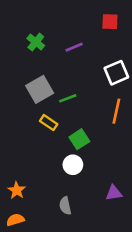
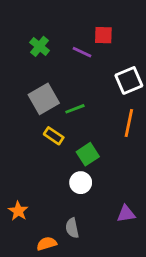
red square: (110, 22) -> (103, 35), moved
purple line: (74, 47) -> (82, 52), turned 48
orange semicircle: (15, 220) -> (47, 244), moved

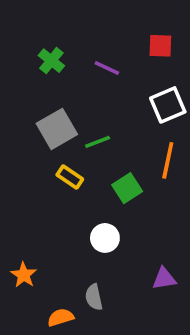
red square: (103, 35) -> (160, 46), moved
green square: (88, 154) -> (127, 188), moved

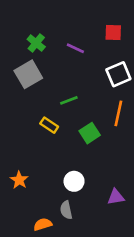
gray square: (57, 129) -> (28, 74), moved
white circle: (105, 238) -> (74, 181), moved
orange star: (24, 275) -> (19, 180), moved

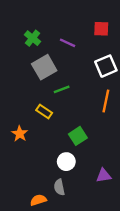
gray square: (28, 74) -> (44, 67), moved
green square: (90, 133) -> (78, 136), moved
orange star: (19, 180) -> (20, 134), moved

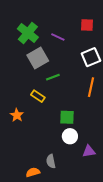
green cross: (32, 38) -> (28, 33), size x1.5
green square: (78, 136) -> (67, 117), turned 35
white circle: (66, 162) -> (70, 136), moved

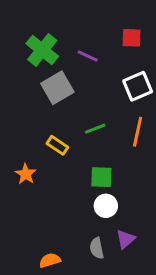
green line: (53, 77) -> (95, 129), moved
purple triangle: (89, 151) -> (126, 239), moved, turned -32
gray semicircle: (51, 161) -> (97, 248), moved

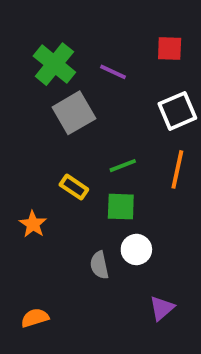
green square: (101, 177) -> (121, 207), moved
white circle: (106, 206) -> (136, 249), moved
gray semicircle: (97, 248) -> (99, 265), moved
orange semicircle: (50, 260) -> (35, 318), moved

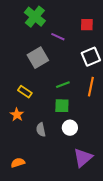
green cross: (54, 64) -> (35, 17), moved
yellow rectangle: (74, 187) -> (25, 92), moved
gray semicircle: (99, 265) -> (41, 130), moved
purple triangle: (162, 308) -> (83, 158), size x1.5

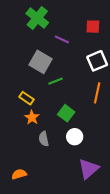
gray square: (38, 58) -> (40, 62), turned -30
green line: (63, 85) -> (55, 81), moved
green square: (62, 106) -> (66, 113), turned 35
orange star: (17, 115) -> (32, 117), moved

